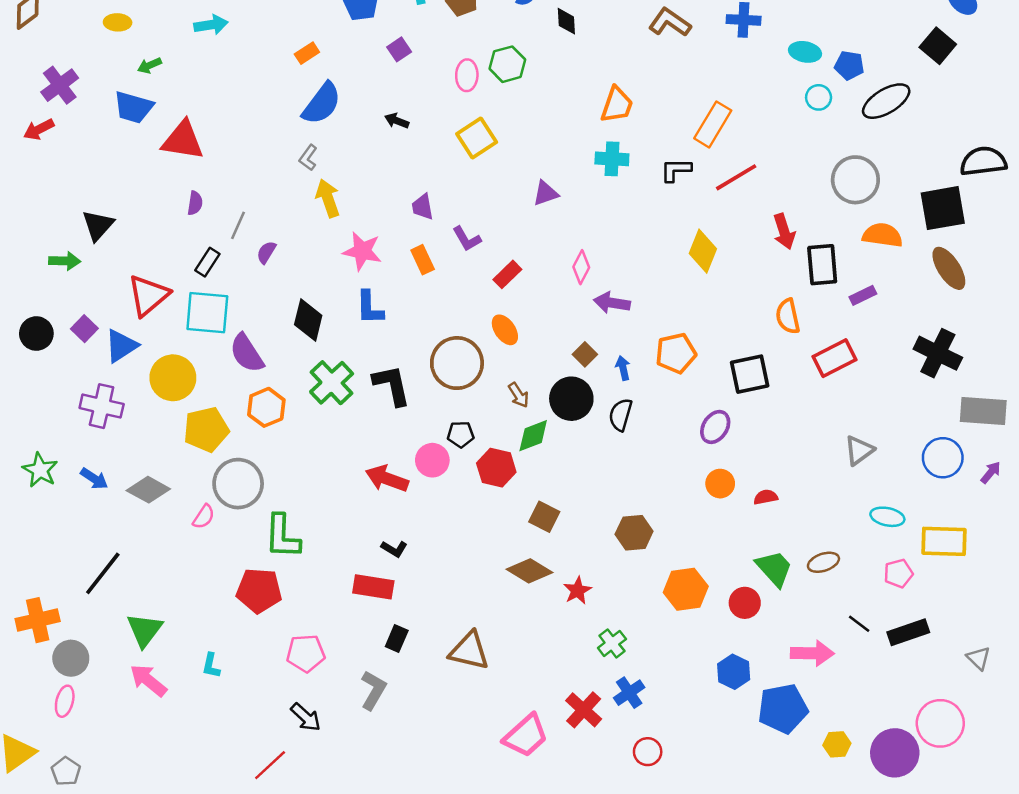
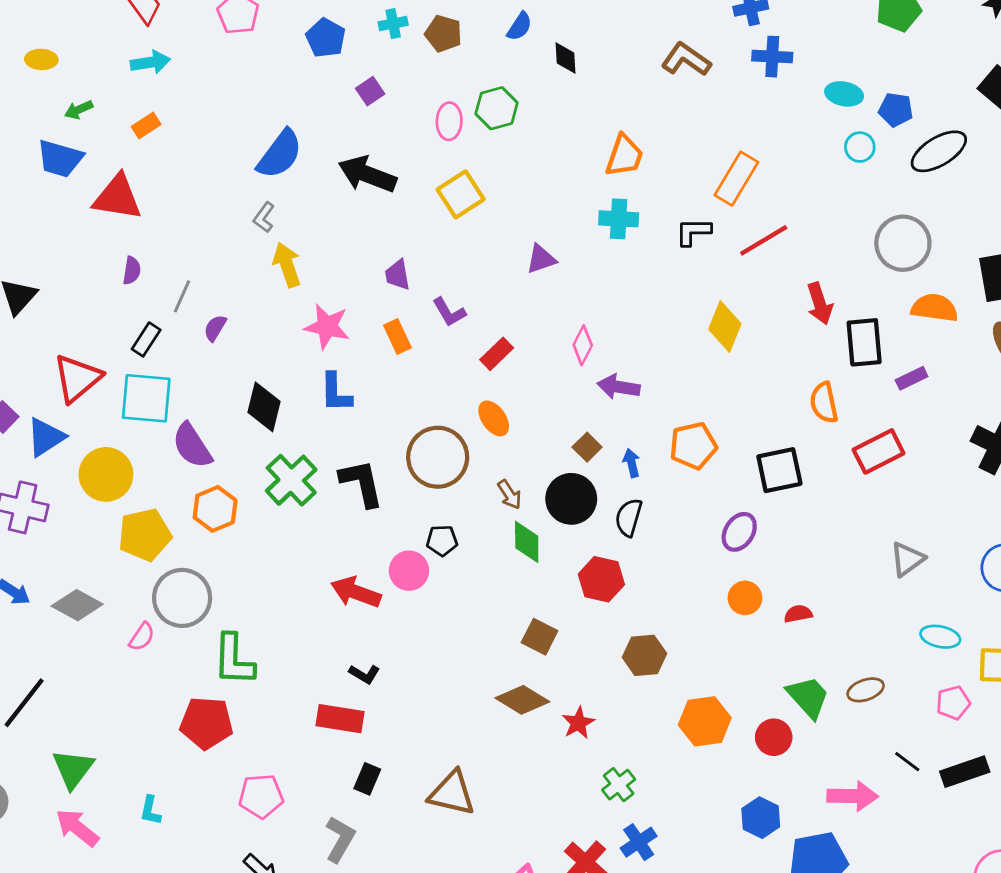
orange rectangle: (307, 53) -> (146, 125), moved
black arrow: (397, 121) -> (367, 174), size x2.0
green diamond: (533, 436) -> (527, 542), turned -69
red hexagon: (496, 468) -> (601, 579), moved

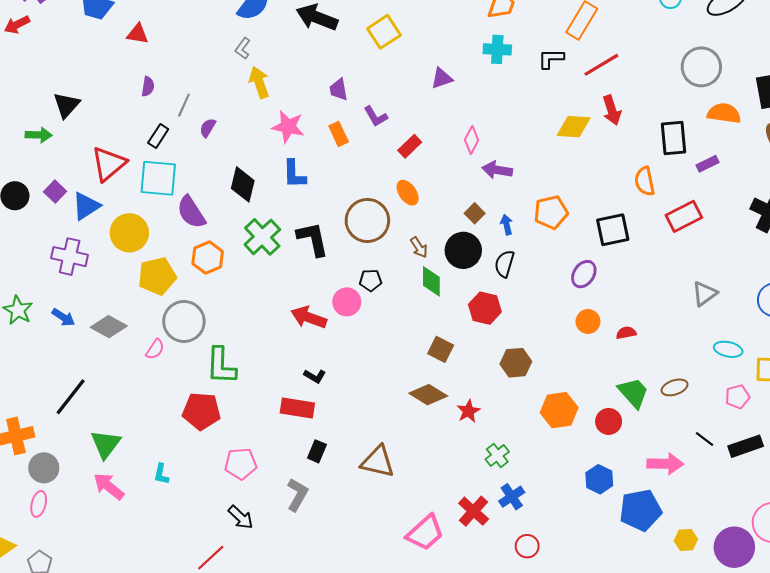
red triangle: (117, 197) -> (138, 34), size x0.6
red arrow: (820, 304) -> (612, 110), moved
yellow diamond: (725, 327) -> (574, 127), turned 72

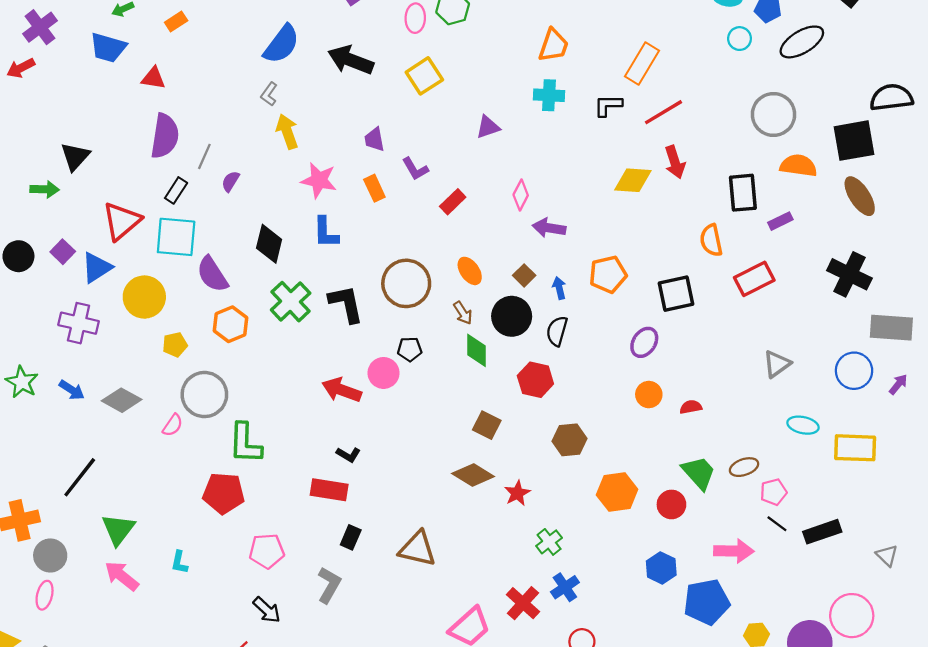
purple semicircle: (148, 86) -> (165, 136), size x2.0
orange ellipse: (408, 193) -> (470, 271), moved
yellow pentagon: (157, 276) -> (175, 345), size x0.6
pink pentagon: (737, 397) -> (774, 492), moved

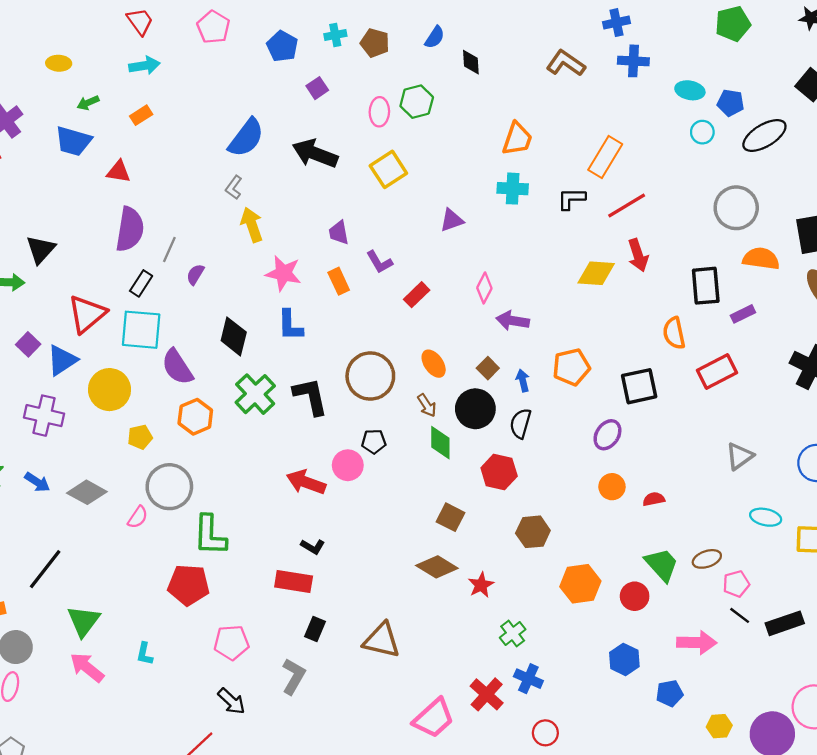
blue cross: (565, 587) -> (528, 679), turned -32
blue pentagon: (707, 602) -> (670, 693), size x0.6

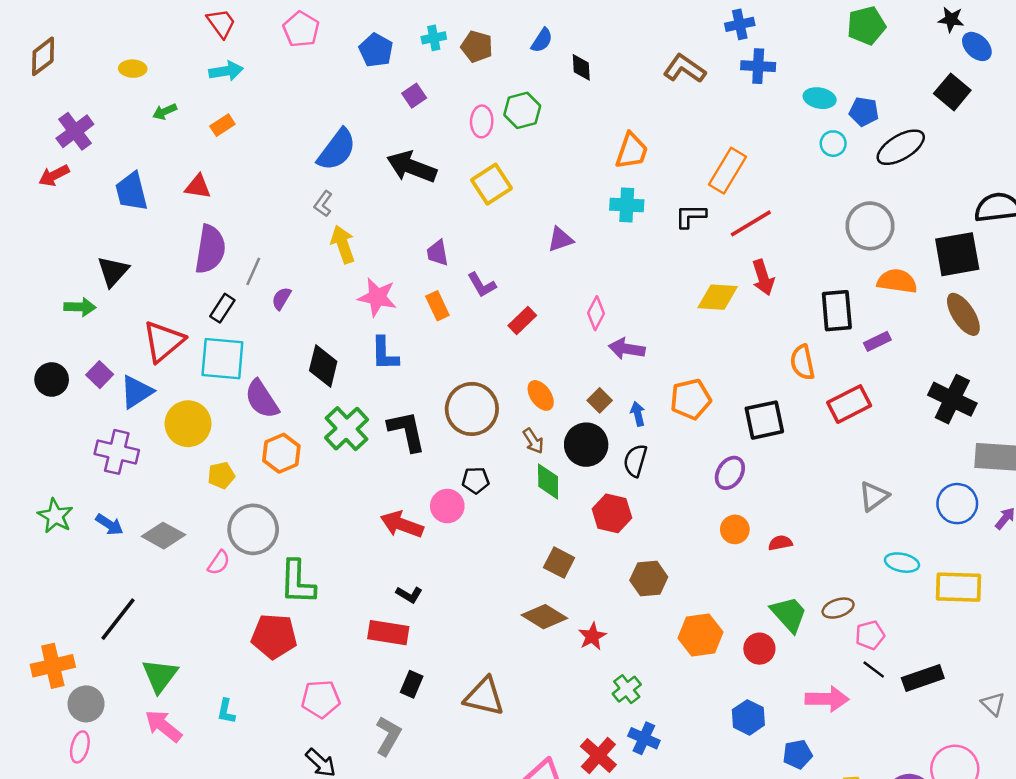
blue trapezoid: (73, 141) -> (131, 191), moved, turned 60

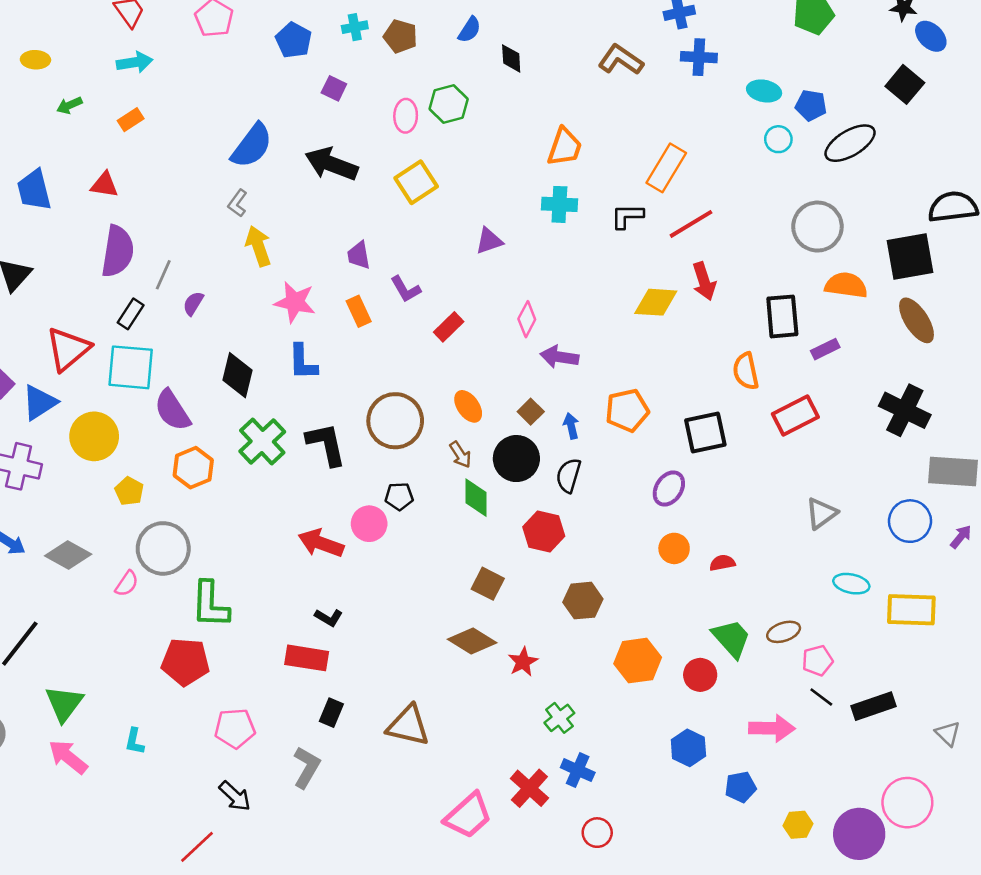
purple square: (414, 96) -> (334, 88), turned -30
yellow pentagon: (221, 475) -> (129, 491), turned -30

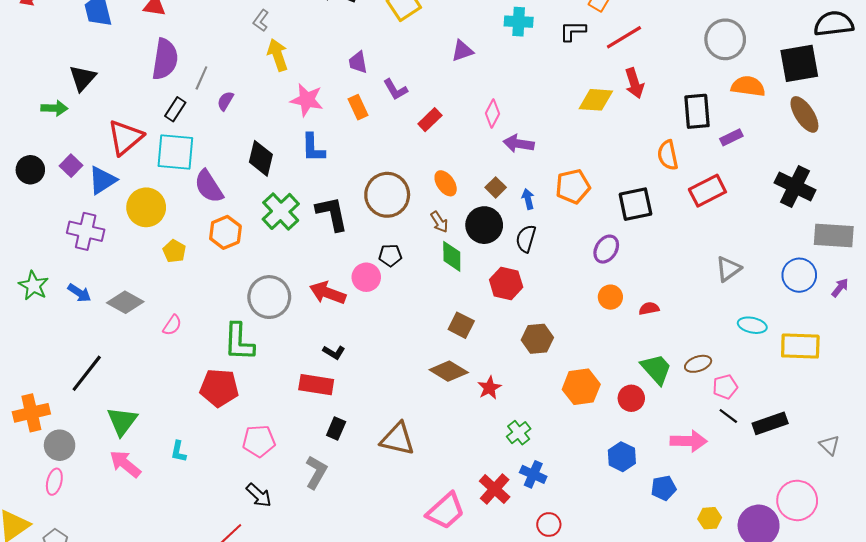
gray circle: (163, 548) -> (269, 297), moved

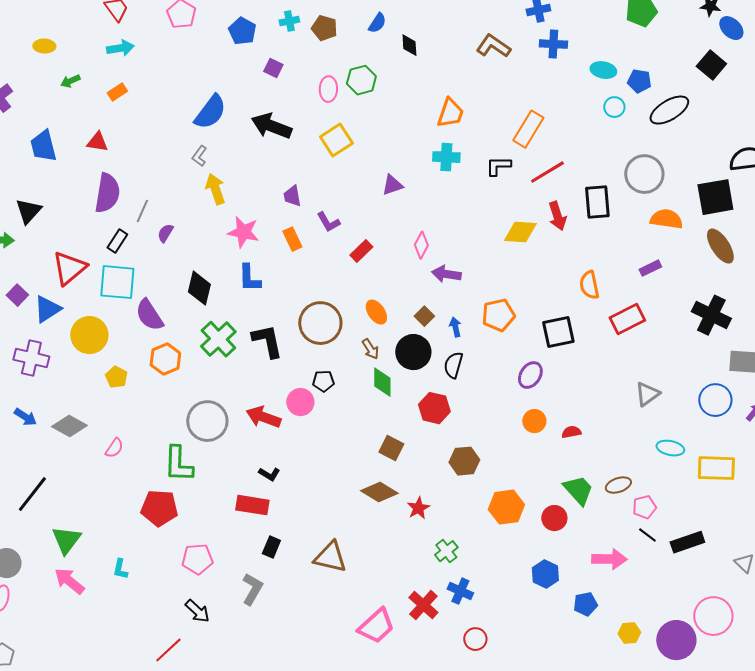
black rectangle: (697, 111) -> (597, 202), moved

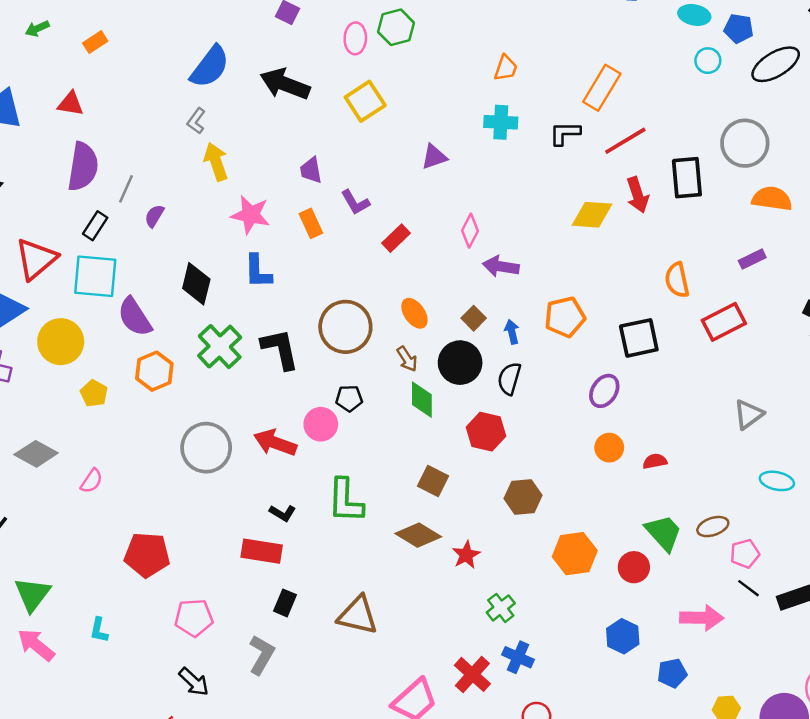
orange trapezoid: (450, 113) -> (506, 68), size x0.7
green L-shape: (178, 464) -> (345, 501), moved

